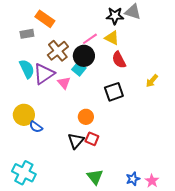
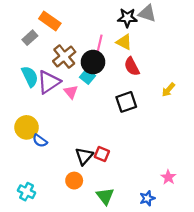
gray rectangle: (27, 34) -> (30, 38), turned -32
pink line: (90, 39) -> (100, 43), turned -42
orange circle: (86, 117) -> (74, 181), moved
cyan cross: (24, 173) -> (27, 192), size x0.7
pink star: (152, 181) -> (168, 177), moved

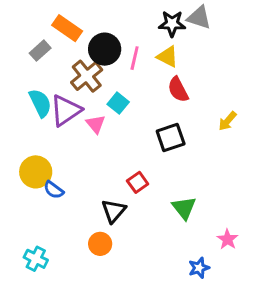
black circle: (93, 62) -> (105, 49), moved
red square: (102, 154) -> (138, 182), moved, turned 32
green triangle: (105, 196) -> (184, 208), moved

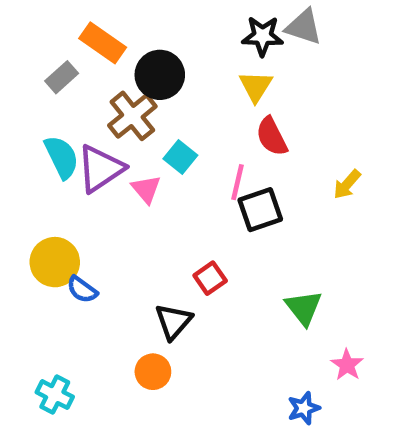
yellow triangle: (168, 57) -> (256, 86), turned 35
pink line: (135, 58) -> (237, 182), moved
green triangle: (184, 208) -> (304, 308), moved

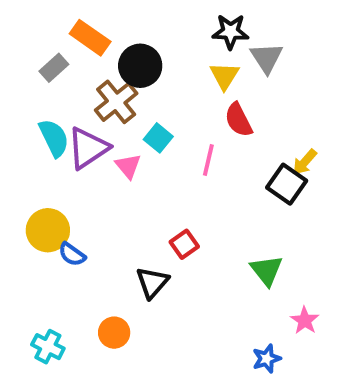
gray triangle: (304, 27) -> (267, 58), moved, turned 39
black square: (260, 210) -> (287, 184), moved, turned -36
orange circle: (153, 372) -> (114, 333), moved

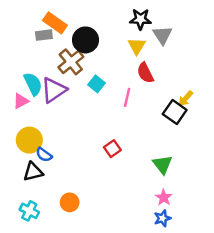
gray rectangle: (54, 68) -> (44, 35), moved, turned 35
pink triangle: (128, 166) -> (21, 101), moved, turned 42
black triangle: (152, 282) -> (33, 172), moved, turned 35
pink star: (305, 321) -> (164, 197), moved

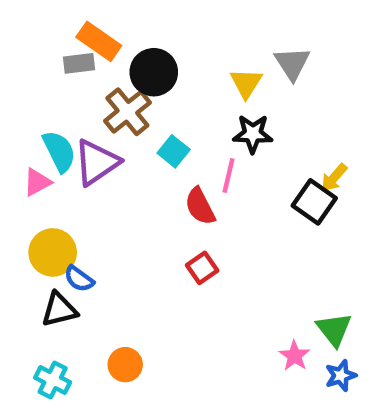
black star: (140, 19) -> (253, 134), moved
red semicircle: (145, 73) -> (200, 206), moved
green triangle: (162, 165) -> (334, 329), moved
blue star: (162, 218) -> (341, 376), moved

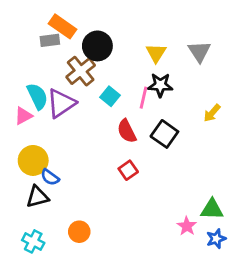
gray triangle: (292, 63) -> (199, 52), moved
pink line: (229, 176) -> (143, 98), moved
black square: (314, 202) -> (164, 134), moved
green triangle: (334, 329) -> (212, 209), turned -50

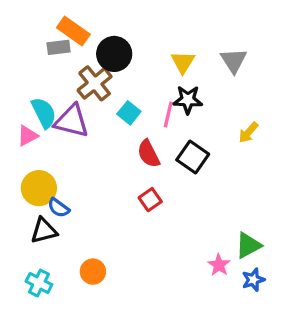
purple triangle: (61, 103) -> (72, 121), turned 48
green triangle: (212, 209) -> (248, 245), turned -30

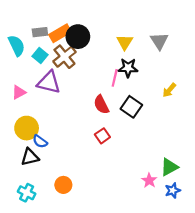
orange rectangle: (73, 31) -> (60, 33), moved, turned -65
cyan semicircle: (44, 113) -> (17, 46), moved
cyan square: (129, 113) -> (40, 56), moved

